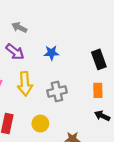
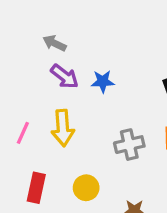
purple arrow: (15, 52) -> (64, 76), moved
gray cross: (57, 91) -> (129, 145), moved

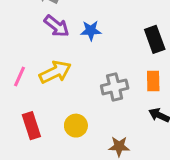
yellow arrow: (63, 128) -> (55, 72), turned -112
red rectangle: (36, 188) -> (31, 126), turned -30

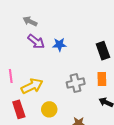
yellow arrow: (55, 72) -> (32, 86), moved
pink line: (19, 77) -> (11, 76), turned -32

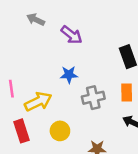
purple arrow: (36, 42) -> (71, 35), moved
blue star: (59, 45) -> (69, 75), moved

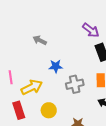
gray arrow: (36, 20) -> (40, 40), moved
purple arrow: (71, 35) -> (91, 30), moved

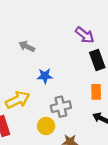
gray cross: (75, 84) -> (61, 107), moved
yellow circle: (49, 110) -> (46, 126), moved

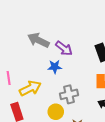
purple arrow: (85, 35) -> (64, 48), moved
gray arrow: (27, 46) -> (38, 40), size x1.5

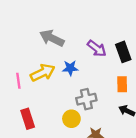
purple arrow: (64, 48) -> (97, 48), moved
yellow arrow: (30, 88) -> (43, 73), moved

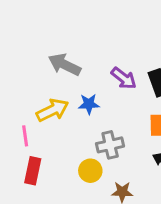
pink line: (18, 81) -> (25, 136), moved
red rectangle: (28, 119) -> (33, 171), turned 30

